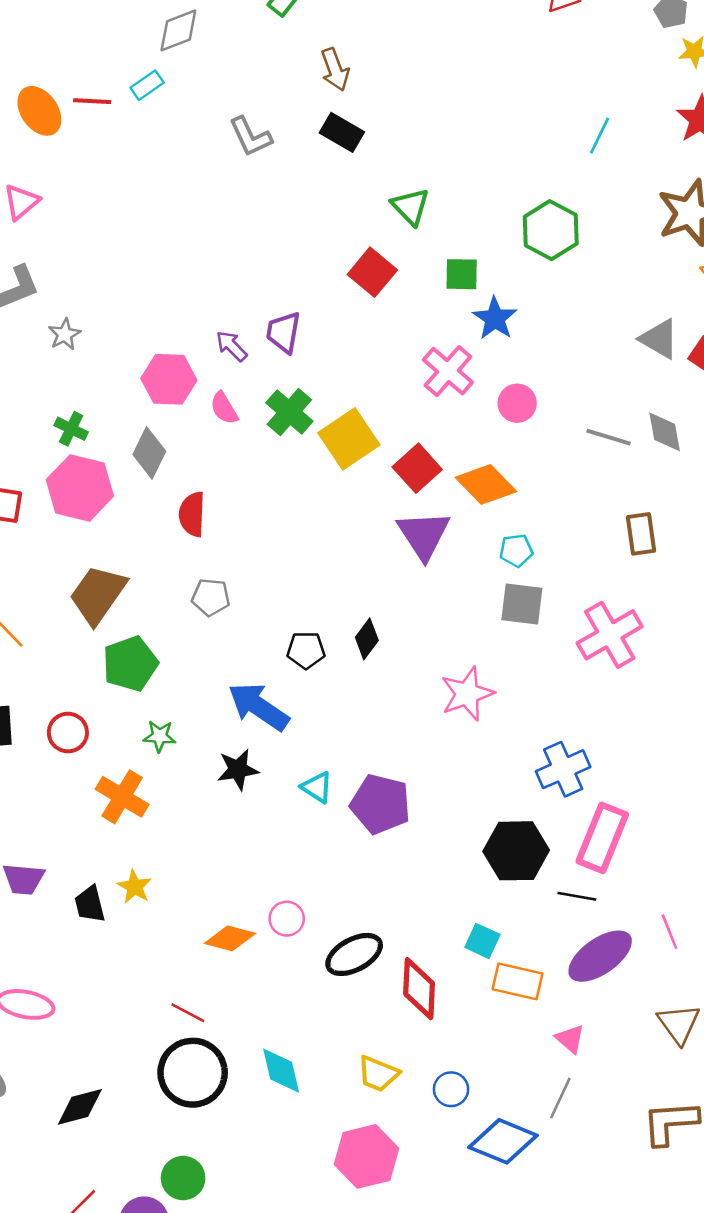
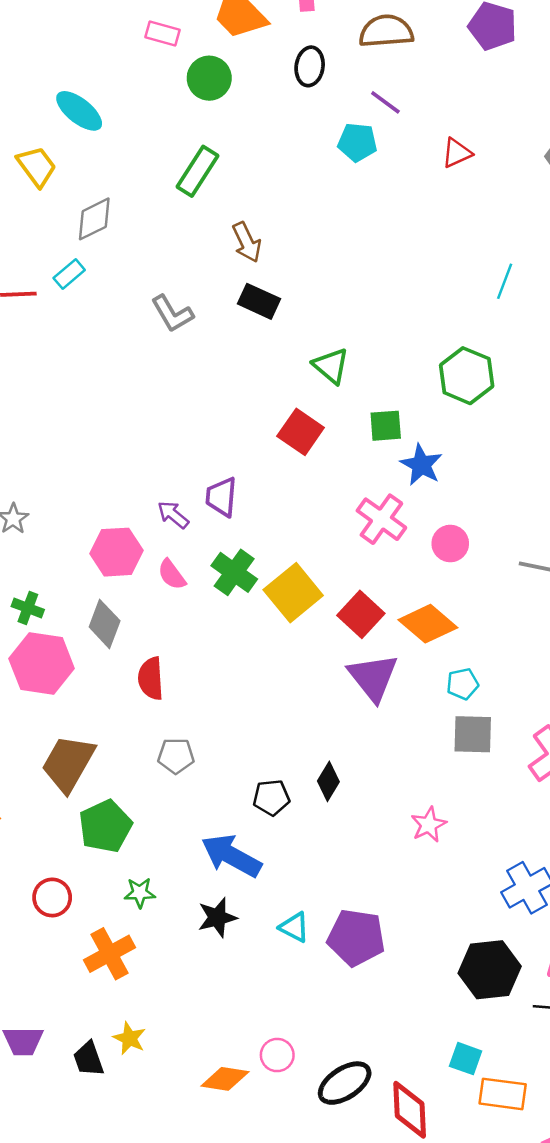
pink star: (467, 694) -> (429, 825), size x0.7
orange cross: (122, 797) -> (110, 954), turned 36

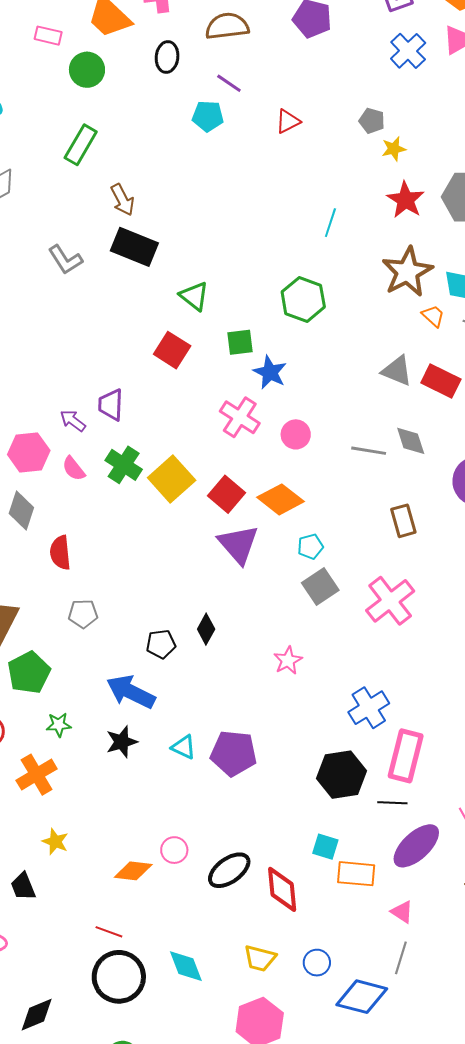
black rectangle: (259, 301) -> (134, 247), size x1.4
gray square: (473, 734) -> (320, 587), turned -33
black trapezoid: (89, 1059) -> (23, 887), moved

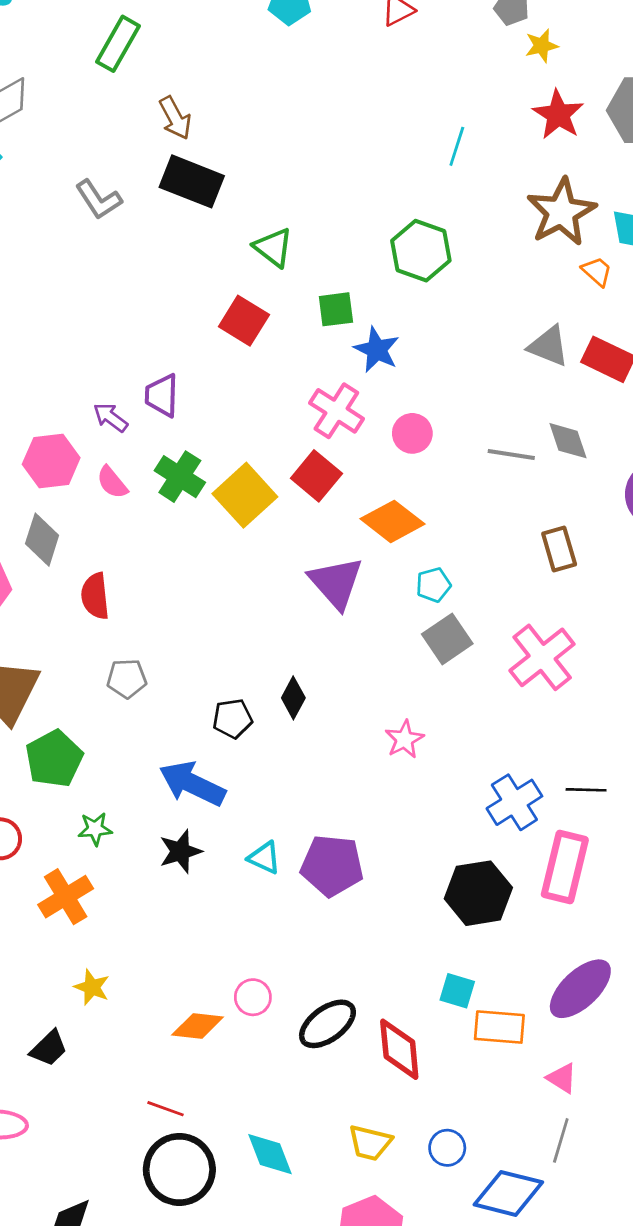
red square: (227, 494) -> (316, 476), moved
black line: (392, 803) -> (586, 790), moved
black trapezoid: (23, 887) -> (49, 1048), turned -112

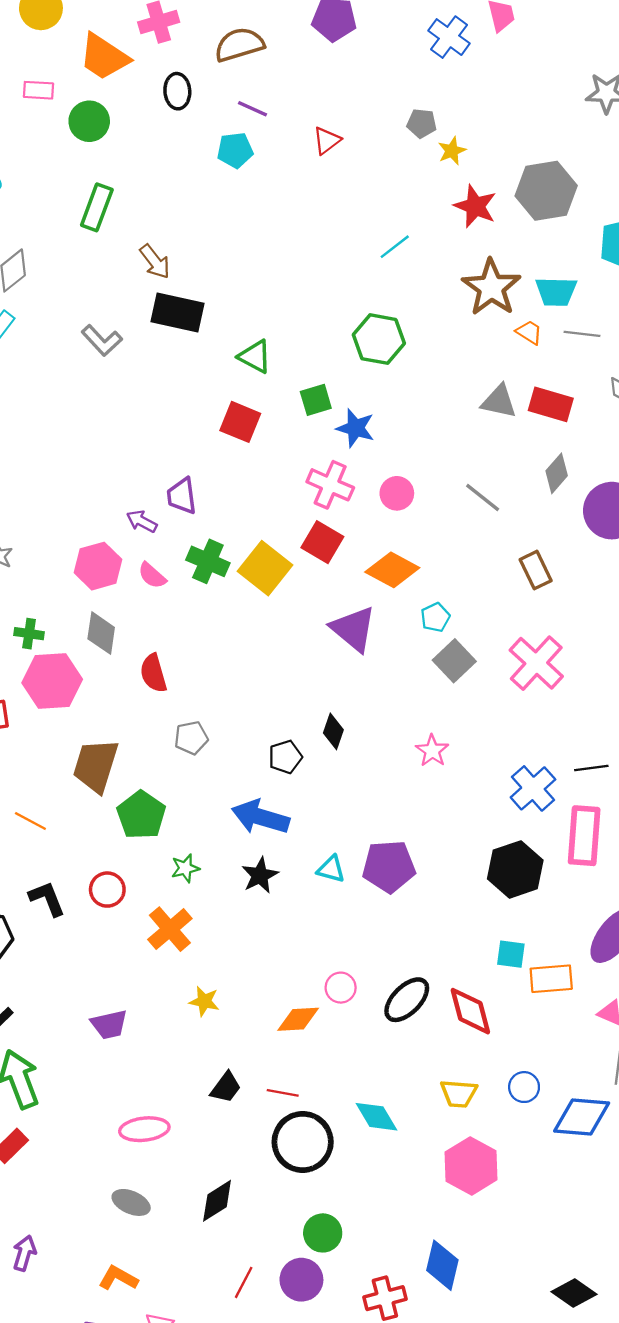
cyan line: (457, 146) -> (395, 247), turned 44
gray diamond: (568, 441) -> (557, 473), moved, turned 69
gray line: (511, 455) -> (483, 497), turned 39
black trapezoid: (49, 1048) -> (226, 1087), moved

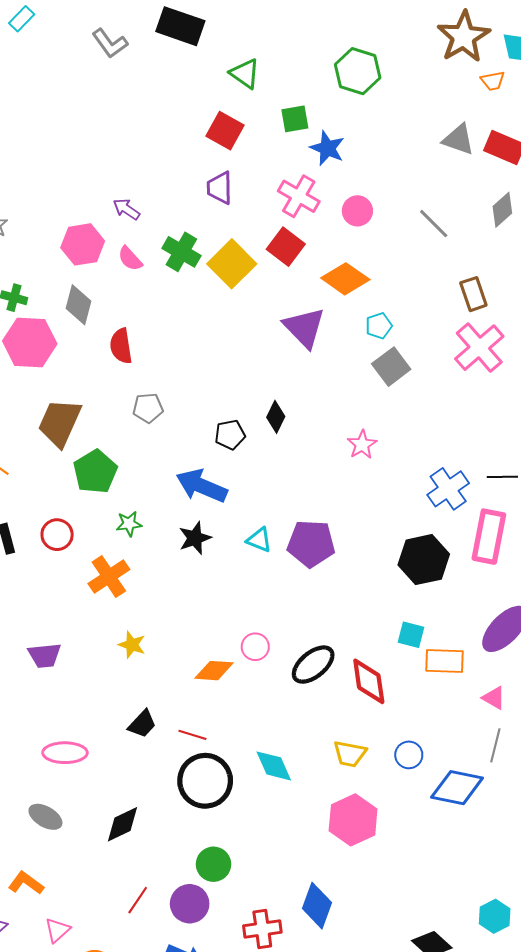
orange trapezoid: (529, 332) -> (493, 81), turned 130
purple trapezoid: (182, 496) -> (220, 188), moved
pink cross: (536, 663) -> (479, 348), moved

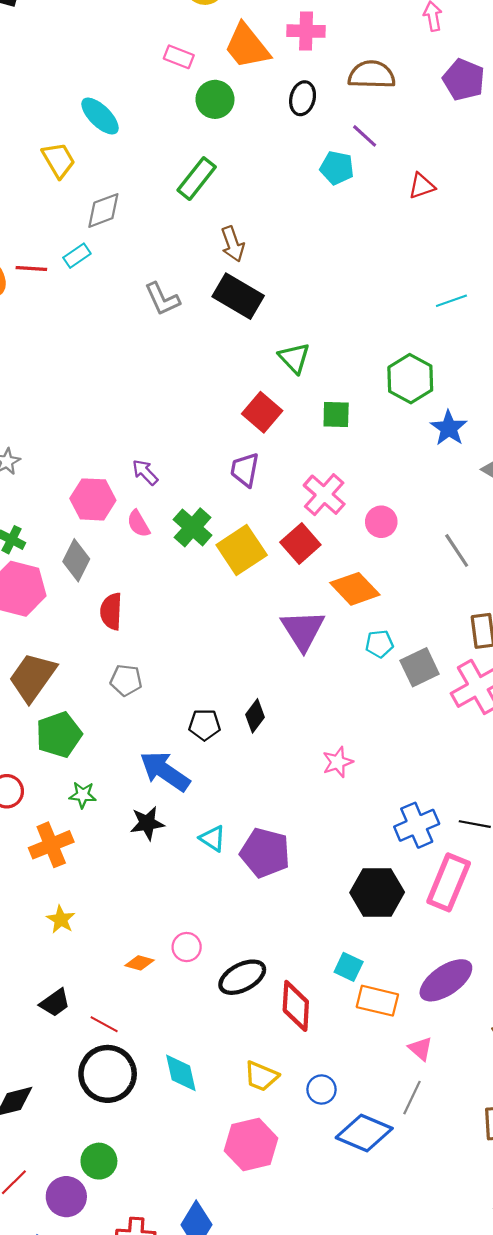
blue star: (327, 148) -> (449, 428), moved
gray square: (391, 367) -> (420, 667), moved
orange diamond: (214, 671) -> (139, 963), size x0.7

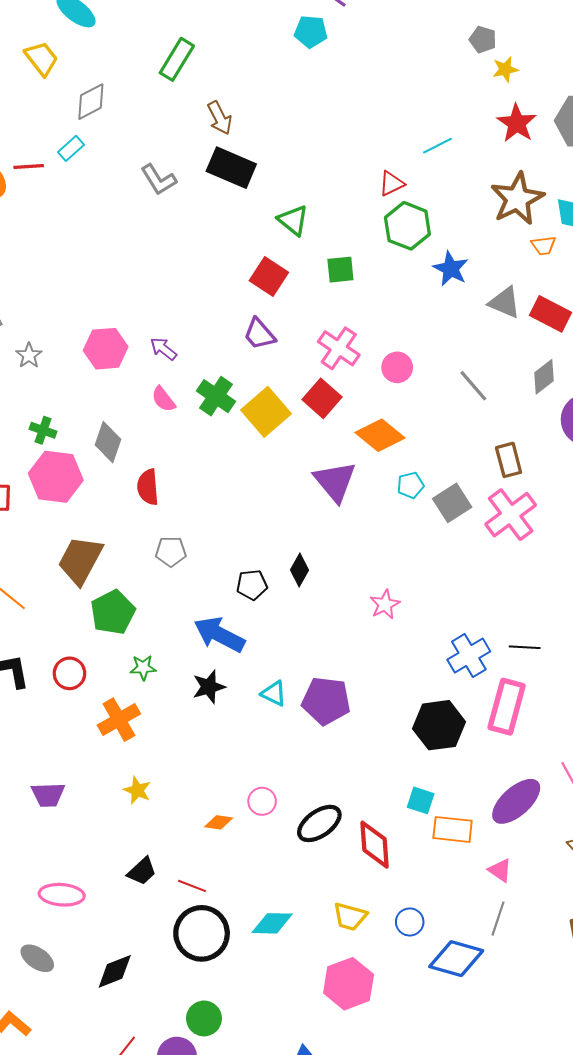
red triangle: (422, 186) -> (392, 183), moved
purple trapezoid: (245, 470) -> (259, 334), turned -44
pink hexagon: (93, 499) -> (106, 349), moved
cyan diamond: (181, 1073) -> (272, 923), turned -69

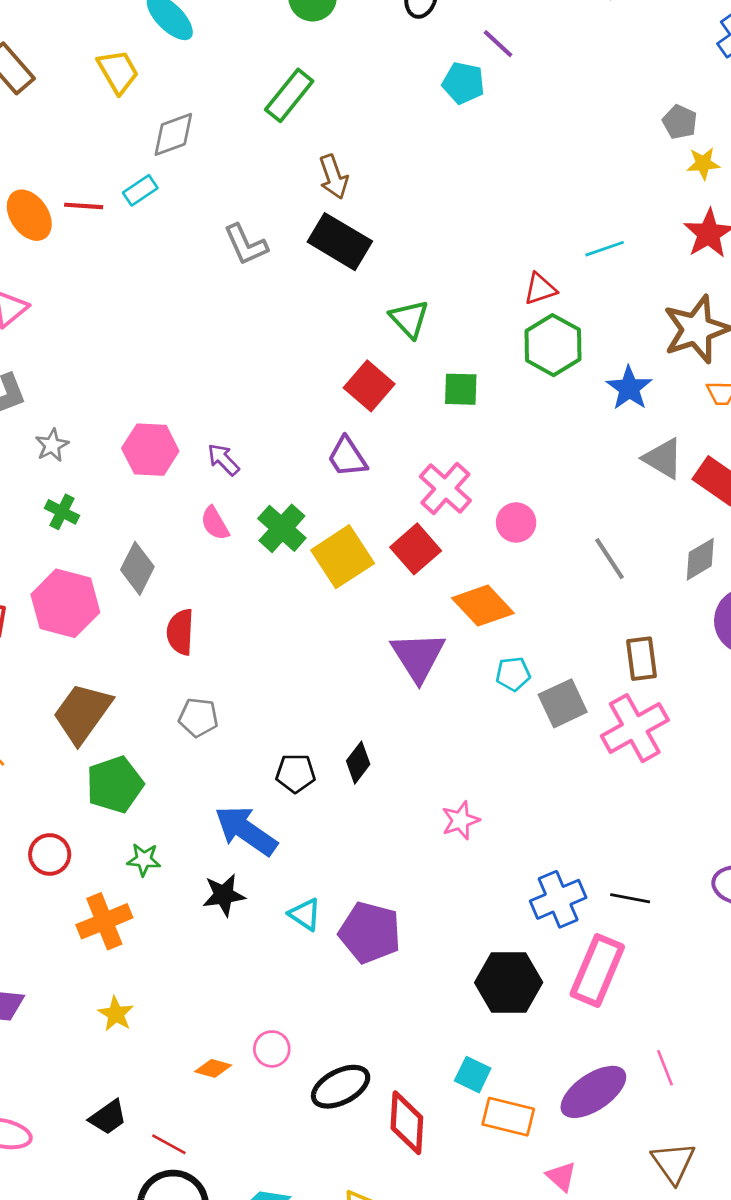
blue star: (451, 269) -> (629, 388), moved
green cross: (43, 430) -> (62, 512), moved

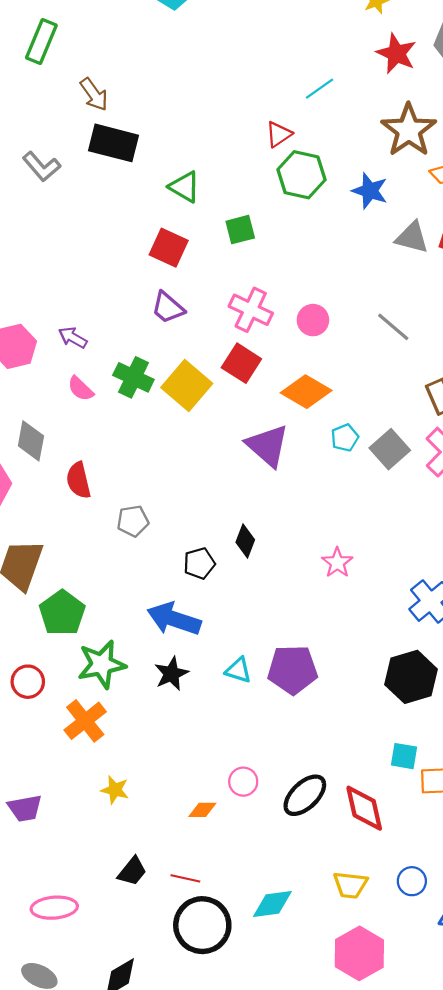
gray pentagon: (198, 717) -> (133, 521), moved
green star: (144, 860) -> (102, 664), size x1.8

